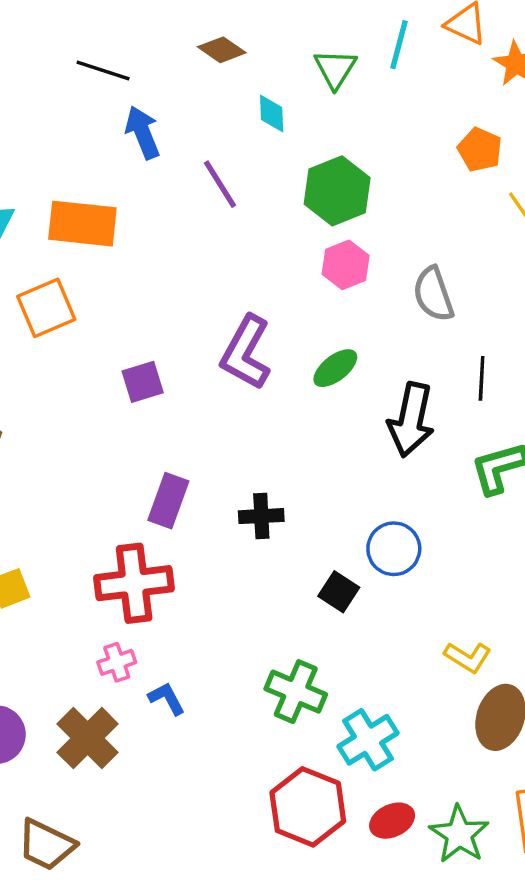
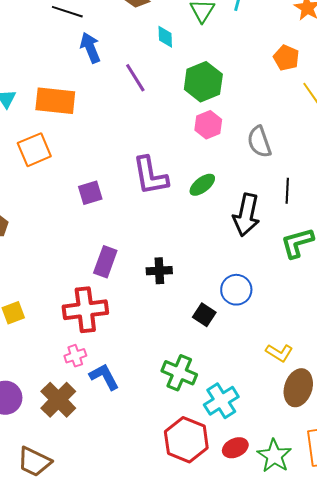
purple L-shape: (246, 353) -> (150, 176), turned -39
blue L-shape: (167, 698) -> (104, 377), size x1.4

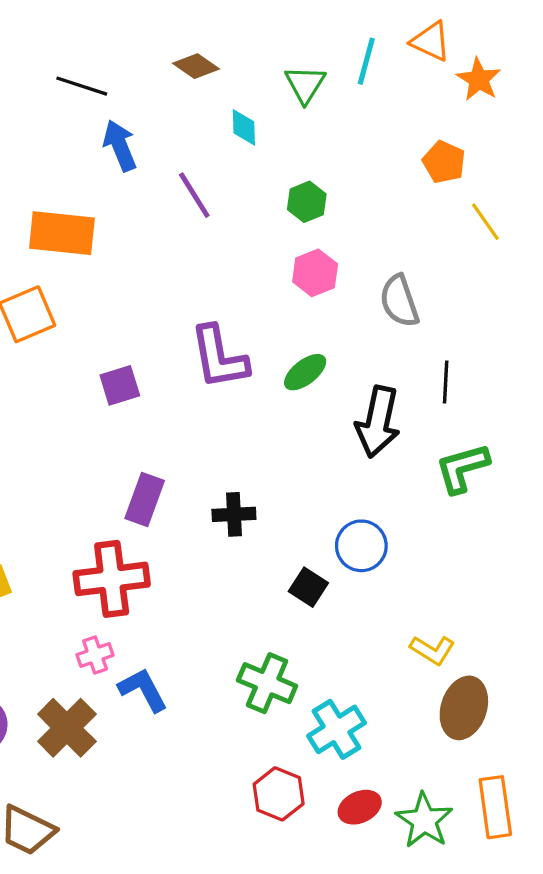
green hexagon: (203, 82) -> (307, 202), size x0.6
red hexagon: (186, 440) -> (279, 794), size x0.7

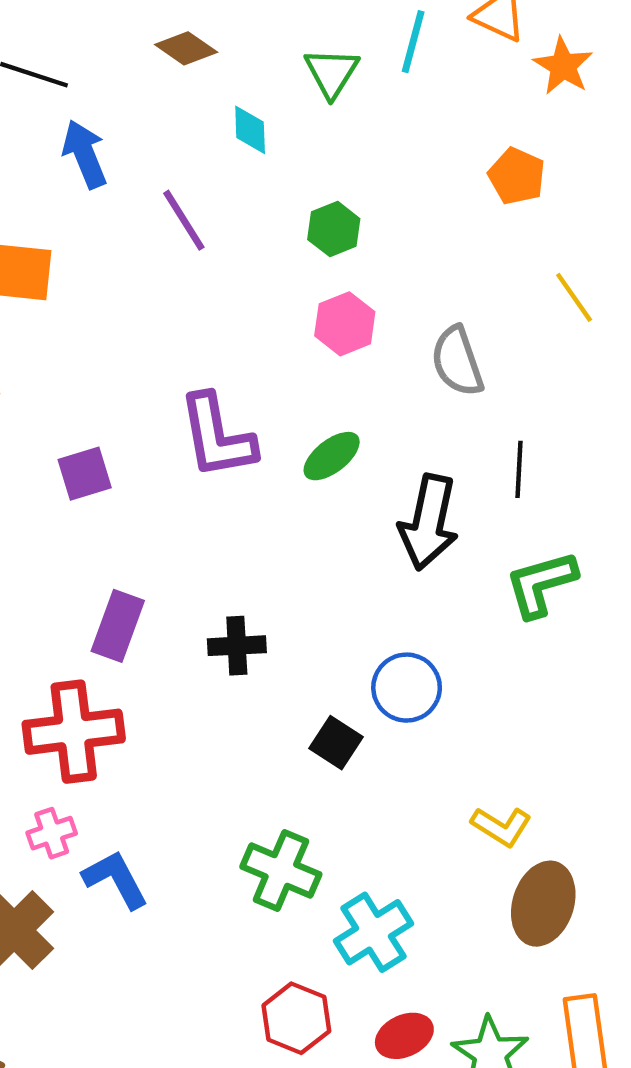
yellow line: (485, 222) -> (574, 297), moved

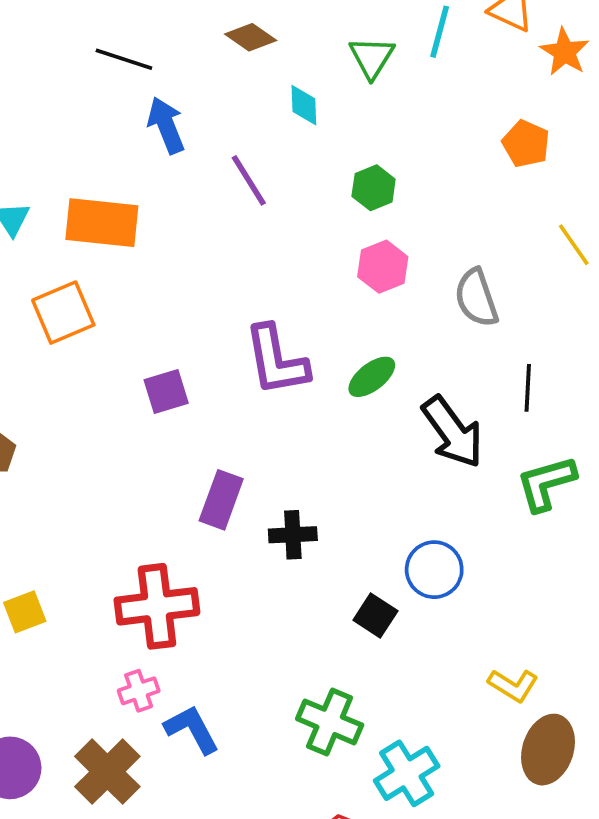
black arrow: (429, 522) -> (453, 432), turned -48
purple rectangle: (118, 626) -> (221, 500), moved

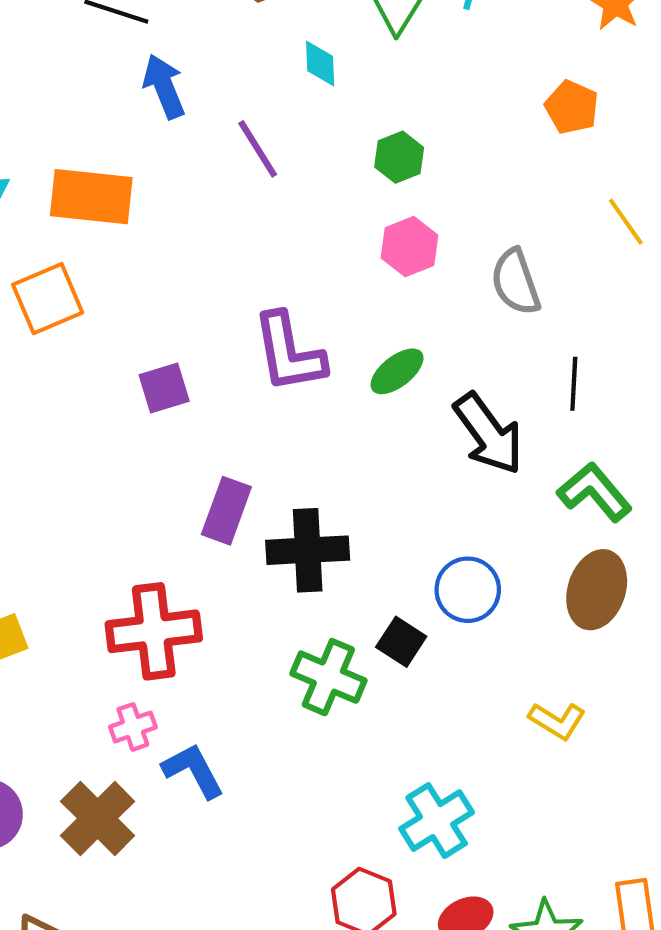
green L-shape: (546, 483) -> (595, 492), turned 66
black cross: (293, 535) -> (308, 550), size x1.5
green cross: (330, 722) -> (328, 677), moved
brown ellipse: (548, 750) -> (597, 590), moved

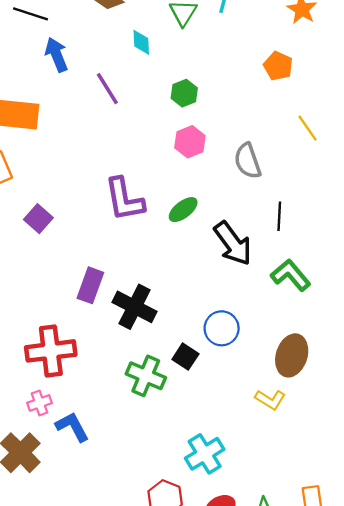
purple square: (164, 388) -> (38, 219), moved, turned -32
black cross: (308, 550) -> (134, 307), turned 30
brown ellipse: (597, 590) -> (292, 355), moved

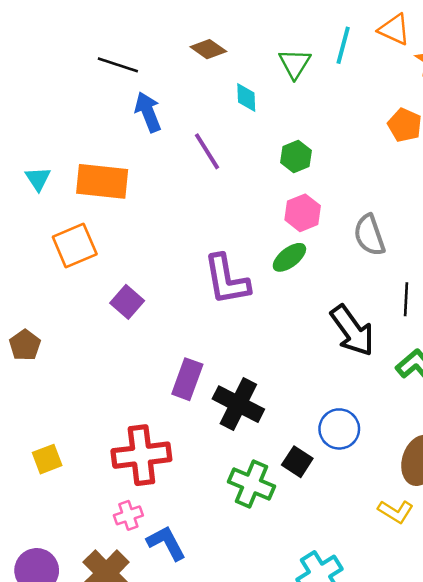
green ellipse: (183, 210) -> (289, 257), moved

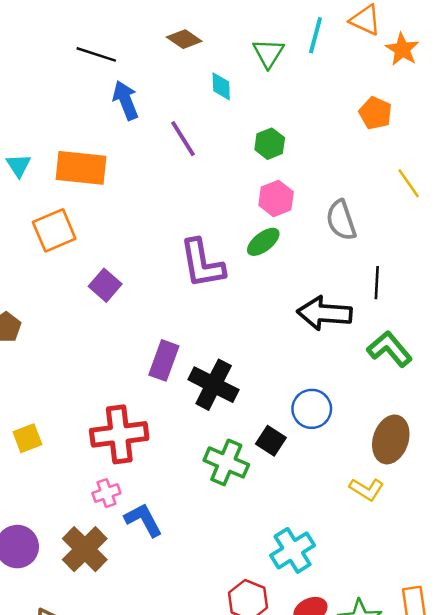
black arrow: (352, 331) -> (324, 313), turned 130

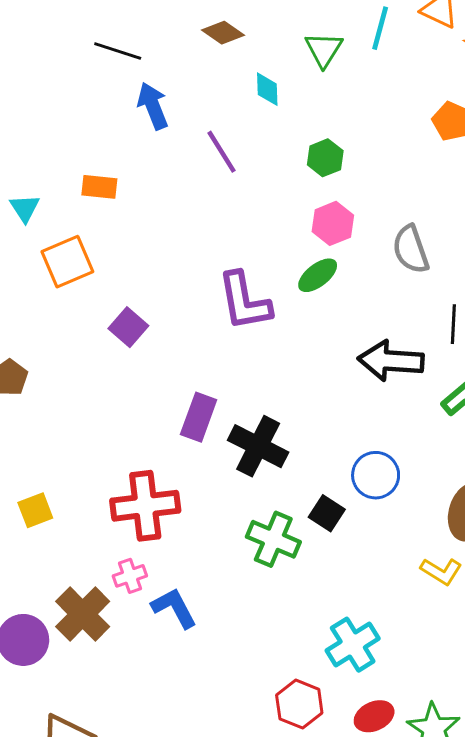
cyan triangle: (18, 165) -> (25, 208), moved
orange rectangle: (81, 168) -> (99, 187), size x0.6
brown cross: (85, 549) -> (83, 614), moved

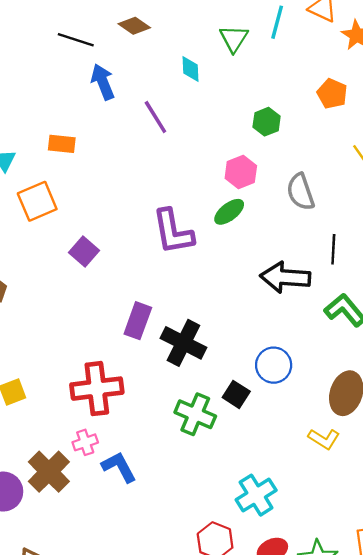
brown diamond: (223, 33) -> (134, 26), moved
green hexagon: (325, 158) -> (267, 122), moved

